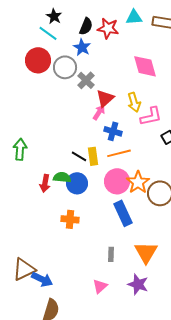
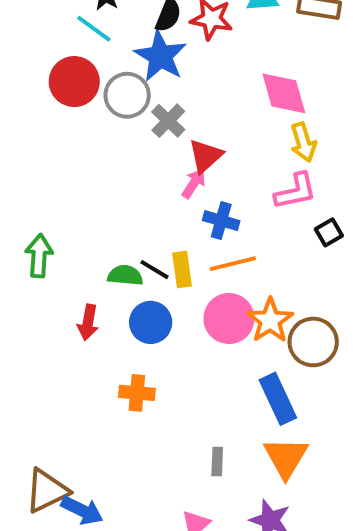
blue star: (82, 47) -> (160, 56), size x1.5
yellow arrow: (134, 102) -> (303, 142), moved
green semicircle: (62, 177) -> (125, 275), moved
blue rectangle: (123, 213) -> (278, 399), moved

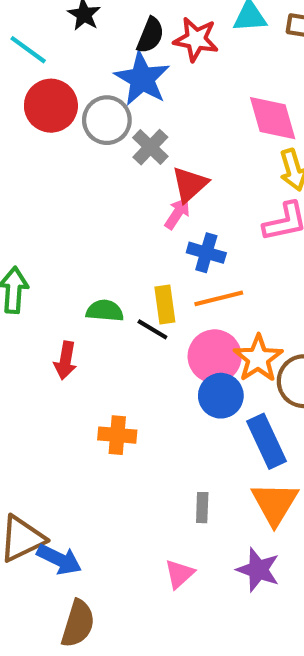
cyan line: (94, 29) -> (28, 50), moved
black line: (155, 270) -> (152, 329), moved
blue circle: (151, 322) -> (221, 396), moved

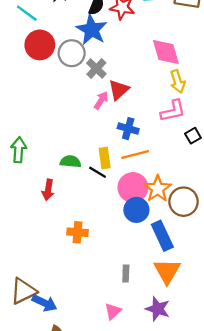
pink arrow: (177, 213) -> (101, 100), moved

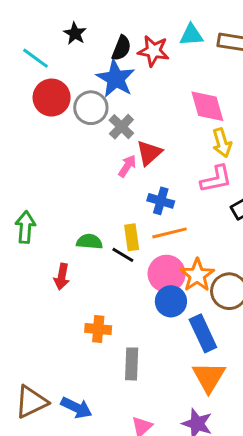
gray rectangle: (126, 273) -> (132, 364), moved, size x1.5
blue arrow: (45, 303) -> (76, 408), moved

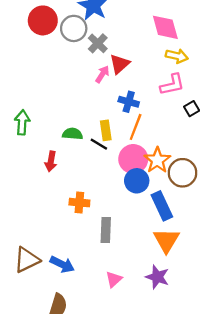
yellow arrow: (222, 143) -> (177, 56), turned -60
orange line: (169, 233) -> (136, 127), turned -55

